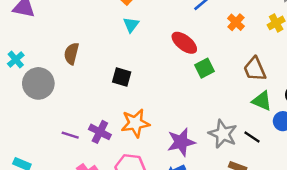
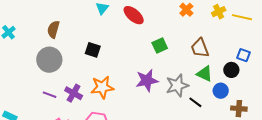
red ellipse: (184, 43) -> (134, 15), moved
gray circle: (38, 83) -> (49, 60), moved
gray star: (223, 134) -> (177, 85), moved, turned 30
purple star: (181, 142) -> (147, 80), moved

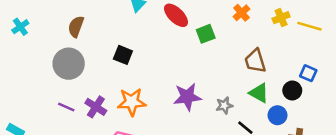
green square: (160, 46) -> (206, 34), moved
gray star: (177, 85) -> (224, 105), size x0.6

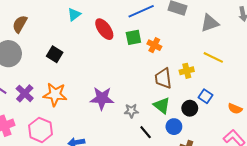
orange cross: (241, 13) -> (154, 45), moved, turned -32
yellow cross: (281, 18) -> (187, 71), moved
green square: (206, 34) -> (133, 37), moved

